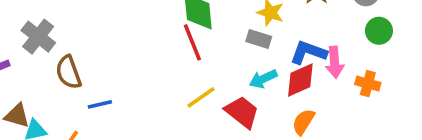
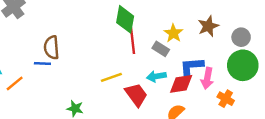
green circle: (379, 31) -> (243, 65), size x1.6
red line: (192, 42) -> (132, 41), moved
blue L-shape: (308, 52) -> (192, 67), turned -40
brown semicircle: (68, 72) -> (51, 47), moved

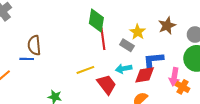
pink arrow: (207, 78) -> (174, 77), moved

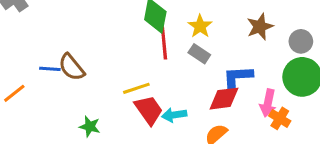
yellow star: (138, 32) -> (200, 26), moved
brown semicircle: (34, 45) -> (72, 67), moved, turned -36
cyan arrow: (124, 69) -> (174, 115), moved
red trapezoid: (107, 84) -> (149, 110), moved

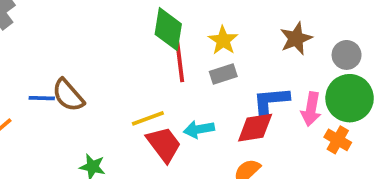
gray rectangle: (199, 54) -> (223, 74), turned -50
pink arrow: (268, 103) -> (311, 109), moved
cyan arrow: (174, 115) -> (199, 129), moved
orange cross: (280, 118) -> (338, 140), moved

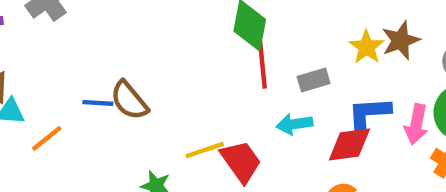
yellow star: (223, 40) -> (367, 47), moved
yellow line: (148, 118) -> (205, 150), moved
cyan arrow: (199, 129) -> (295, 124), moved

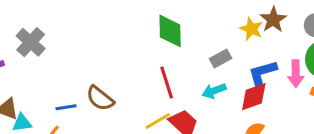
red line: (262, 65) -> (167, 83), moved
blue line: (98, 103) -> (66, 107), moved

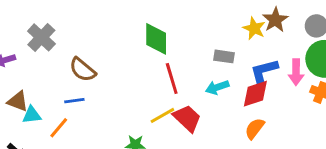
green diamond: (170, 31) -> (156, 39), moved
gray rectangle: (221, 59) -> (224, 56), turned 36
brown semicircle: (100, 98) -> (83, 70), moved

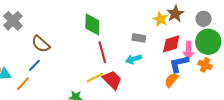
blue L-shape: (264, 71) -> (179, 64), moved
red diamond: (255, 94) -> (171, 44), moved
blue line: (74, 101) -> (34, 65), turned -40
orange semicircle: (255, 128) -> (171, 80), moved

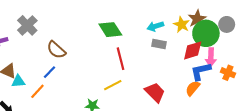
green diamond: (92, 24) -> (110, 30), turned -35
green circle: (208, 42) -> (206, 33), moved
cyan arrow: (134, 59) -> (155, 26), moved
red trapezoid: (112, 80) -> (155, 92), moved

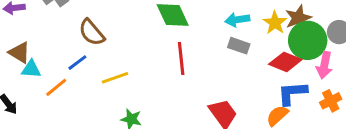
red diamond: (193, 50) -> (285, 62), turned 30
pink arrow: (211, 57) -> (324, 65), moved
orange cross: (228, 73) -> (331, 101), turned 32
yellow line: (113, 85) -> (115, 78), moved

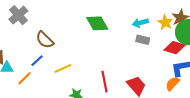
red line: (181, 58) -> (105, 82), moved

